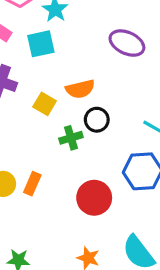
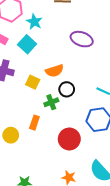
cyan square: (41, 44) -> (27, 44), turned -30
orange rectangle: (32, 184) -> (34, 123), moved

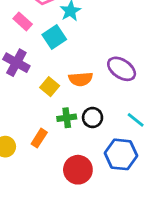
purple ellipse: (82, 39) -> (122, 69), moved
black circle: (67, 89) -> (93, 118), moved

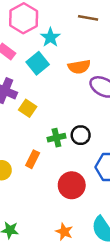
orange semicircle: (81, 79) -> (79, 67), moved
yellow square: (50, 87) -> (28, 108), moved

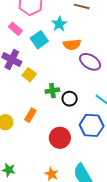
cyan star: (50, 37) -> (59, 24), moved
green cross: (56, 138) -> (52, 91), moved

